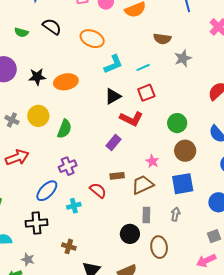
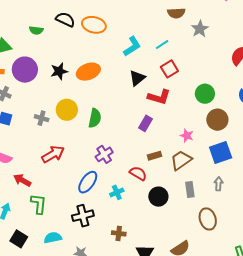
orange ellipse: (92, 39) -> (94, 25), moved
black circle: (130, 234) -> (158, 197), moved

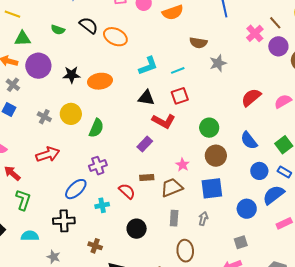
black triangle: (137, 78) -> (146, 98), turned 36
black circle: (158, 197) -> (137, 229), moved

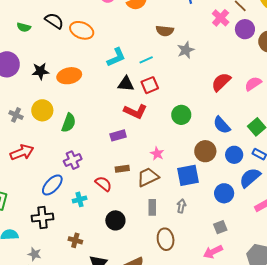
black triangle: (146, 98) -> (126, 84), moved
purple rectangle: (145, 144) -> (118, 135), turned 35
brown circle: (216, 156) -> (205, 151), moved

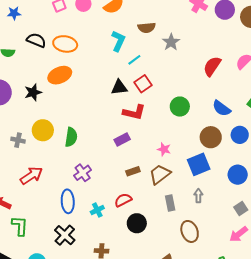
cyan L-shape: (116, 57) -> (118, 41), moved, turned -30
orange ellipse: (69, 76) -> (60, 75), moved
red semicircle: (103, 184) -> (123, 200), moved, turned -54
blue ellipse: (52, 185) -> (68, 201), turned -35
black cross: (42, 218) -> (65, 235), turned -30

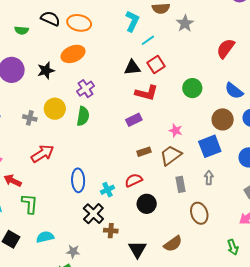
purple cross: (83, 173) -> (86, 89), moved
black cross: (65, 235) -> (93, 214), moved

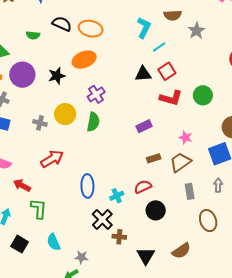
red L-shape: (147, 93) -> (171, 98), moved
cyan semicircle: (45, 237) -> (54, 242), turned -102

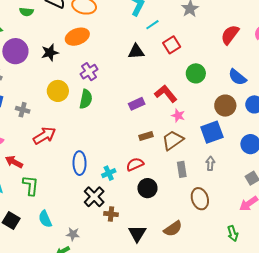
red square: (167, 71) -> (172, 45), moved
red L-shape: (171, 98) -> (166, 94), moved, turned -145
gray cross: (40, 123) -> (23, 110), moved

